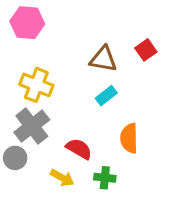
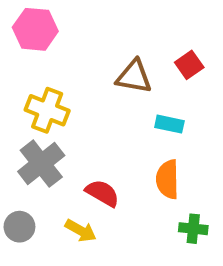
cyan rectangle: (106, 96) -> (169, 124), moved, turned 50
gray circle: (15, 158) -> (19, 227), moved
green cross: (105, 178) -> (193, 229), moved

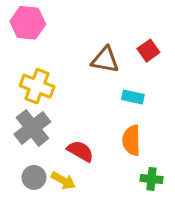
gray circle: (19, 227) -> (34, 177), moved

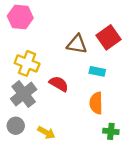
red square: (148, 51) -> (109, 37), size x1.5
red semicircle: (80, 151) -> (59, 84), moved
gray circle: (34, 177) -> (16, 126), moved

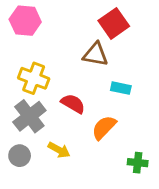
red square: (109, 37) -> (114, 23), moved
orange semicircle: (96, 103) -> (104, 127), moved, turned 45
yellow arrow: (46, 133) -> (59, 150), moved

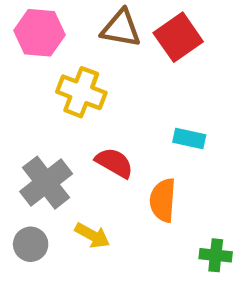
brown triangle: (96, 54) -> (121, 28), moved
yellow cross: (34, 78) -> (81, 92), moved
orange semicircle: (104, 127) -> (163, 200), turned -40

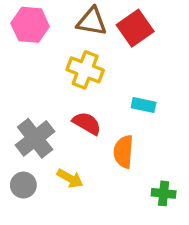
yellow cross: (81, 92) -> (85, 70), moved

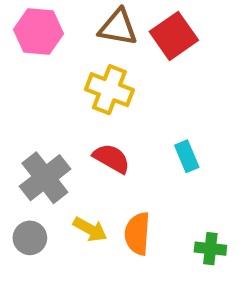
cyan rectangle: (144, 105) -> (187, 156), moved, turned 55
orange semicircle: (124, 152) -> (137, 234), moved

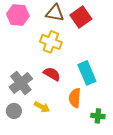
cyan rectangle: (187, 156) -> (87, 73), size x1.6
orange semicircle: (137, 234) -> (75, 98), moved

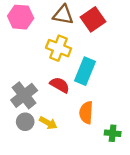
cyan rectangle: (87, 73) -> (85, 71), moved, turned 45
gray circle: (14, 111) -> (25, 122), moved

